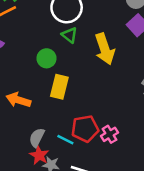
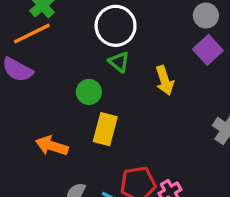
yellow arrow: (105, 49) -> (165, 80), size x0.7

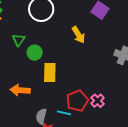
green triangle: (119, 62) -> (19, 40), moved, turned 40

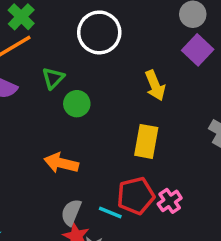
yellow rectangle: (50, 73) -> (146, 141), moved
orange arrow: (20, 90) -> (61, 163), moved

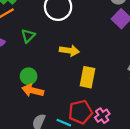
yellow arrow: (155, 85) -> (69, 51), moved, turned -60
green circle: (77, 104) -> (29, 76), moved

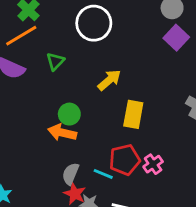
yellow arrow: (69, 51) -> (109, 80), turned -48
green circle: (29, 76) -> (69, 114), moved

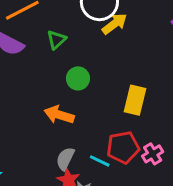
yellow arrow: (109, 80) -> (115, 24), moved
green circle: (69, 114) -> (78, 78), moved

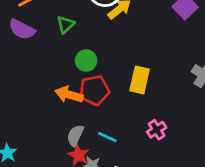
red pentagon: (123, 147) -> (94, 90), moved

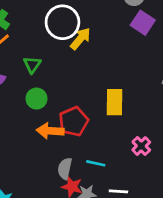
green circle: (86, 60) -> (36, 99), moved

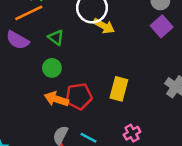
yellow arrow: (80, 39) -> (104, 26), turned 65
green triangle: (32, 65) -> (56, 38), turned -42

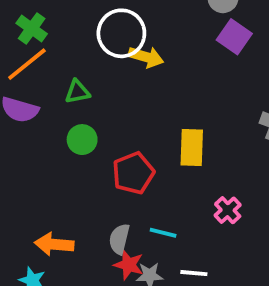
green triangle: (56, 38) -> (77, 92), turned -35
orange arrow: (56, 99) -> (54, 244), moved

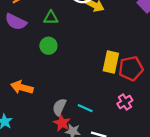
red pentagon: (133, 173) -> (131, 68), moved
orange arrow: (54, 244) -> (22, 87), moved

